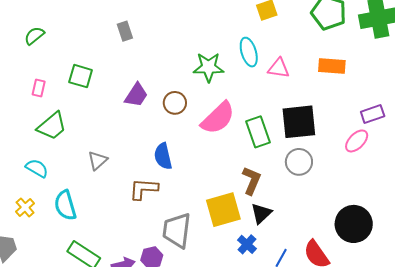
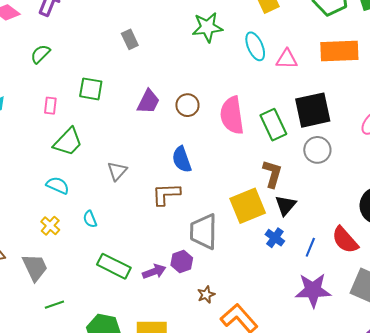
orange rectangle: (332, 66) -> (339, 51), size x1.4
green star: (209, 67) -> (207, 27), moved
pink semicircle: (218, 118) -> (232, 115), turned 132
cyan semicircle: (65, 205) -> (90, 219), size x0.6

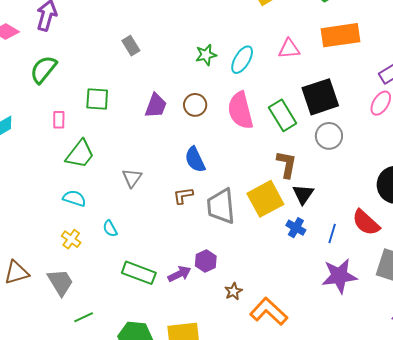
green star: (207, 27) -> (206, 55), moved, size x0.7
cyan ellipse: (255, 46) -> (242, 60), moved, turned 60
green semicircle: (40, 54) -> (43, 69), size x1.4
brown L-shape: (166, 194) -> (183, 196), size x0.7
gray trapezoid: (204, 232) -> (221, 206), moved

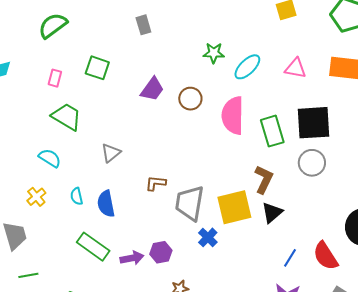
green trapezoid: (80, 154) -> (67, 117), turned -112
blue semicircle: (195, 160) -> (106, 204), moved
blue cross: (296, 228) -> (208, 237), moved

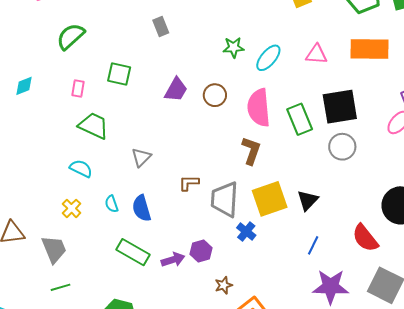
brown L-shape: (264, 179) -> (251, 151), moved
blue line: (290, 258) -> (313, 245), moved
green line: (28, 275) -> (61, 287), moved

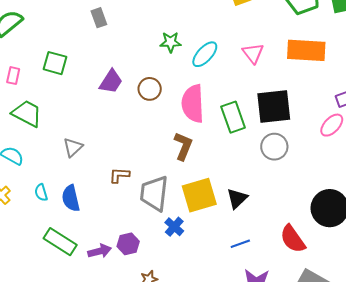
pink triangle: (316, 54) -> (253, 53), turned 45
blue line: (313, 245) -> (240, 244), turned 42

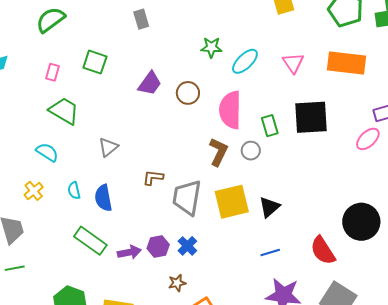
green rectangle: (233, 117) -> (270, 126), size x0.7
gray circle: (274, 147) -> (251, 151), moved, size x0.7
blue cross: (174, 227) -> (187, 246), moved

